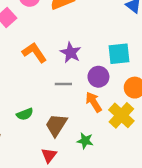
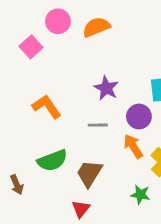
orange L-shape: (34, 53) -> (47, 107), moved
green semicircle: (25, 114) -> (52, 161), size x1.5
green star: (85, 141) -> (140, 195), moved

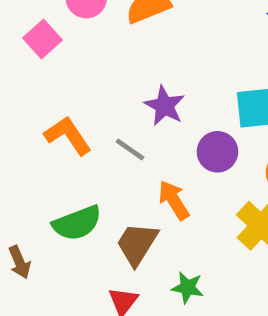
gray line: (98, 125) -> (130, 149), moved, turned 36
orange arrow: (133, 146) -> (174, 200), moved
green star: (140, 195) -> (188, 288), moved

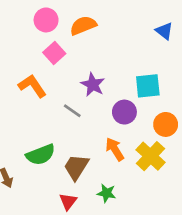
pink square: (43, 39) -> (54, 53), moved
orange L-shape: (68, 136) -> (32, 86), moved
orange arrow: (174, 200) -> (115, 149), moved

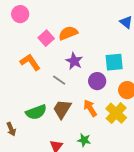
pink circle: (46, 20) -> (20, 14), moved
orange semicircle: (83, 25) -> (68, 33), moved
brown trapezoid: (76, 167) -> (62, 109), moved

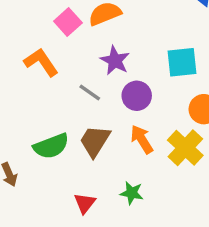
purple circle: (97, 81) -> (137, 96), moved

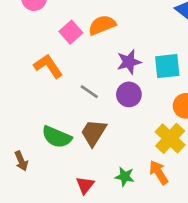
purple star: (115, 61) -> (129, 62), moved, turned 30
orange arrow: (142, 139) -> (159, 172), moved
green semicircle: (51, 146) -> (57, 137), turned 44

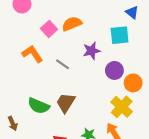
cyan square: (167, 66) -> (120, 35), moved
gray line: (89, 92) -> (62, 64), moved
purple circle: (129, 94) -> (114, 70), moved

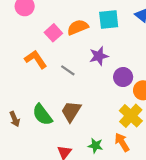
cyan square: (120, 35) -> (109, 20), moved
green semicircle: (39, 106) -> (42, 115), turned 30
brown arrow: (13, 123) -> (15, 119), moved

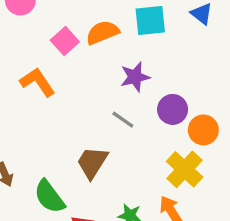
gray line: (68, 70) -> (123, 120), moved
green semicircle: (42, 115) -> (49, 197), moved

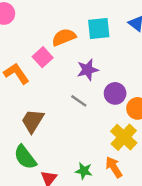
pink square: (65, 41) -> (43, 57), moved
brown trapezoid: (92, 162) -> (33, 121), moved

